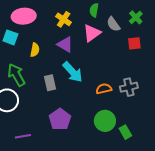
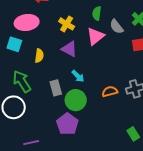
cyan arrow: (73, 72) -> (78, 76), size x0.6
green circle: (105, 121) -> (76, 100), moved

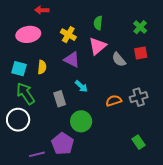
gray semicircle: (117, 27) -> (119, 60), moved
cyan square: (14, 44) -> (19, 69), moved
green circle: (76, 100) -> (81, 121), moved
purple pentagon: (67, 124) -> (63, 144), moved

